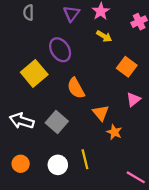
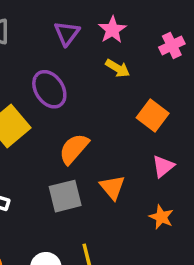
orange semicircle: (76, 88) -> (74, 149), turned 70
gray square: (57, 122) -> (65, 196), moved, turned 35
orange star: (114, 132) -> (161, 217), moved

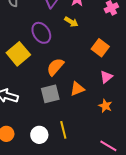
yellow arrow: (118, 68) -> (71, 22), moved
orange triangle: (112, 187) -> (77, 89), turned 49

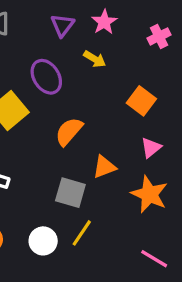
gray square: (50, 94) -> (70, 193), moved, turned 30
orange star: (105, 106) -> (149, 194), size x1.6
yellow line: (63, 130) -> (82, 233), turned 48

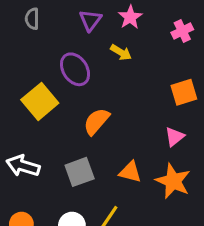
orange square: (141, 101) -> (184, 92), moved, turned 36
orange triangle: (104, 167) -> (130, 172), moved, turned 35
gray square: (70, 193) -> (80, 172), moved, turned -36

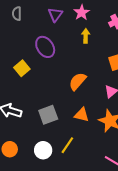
yellow arrow: (121, 52) -> (86, 36), moved, turned -120
yellow square: (40, 101) -> (22, 68), size x0.7
orange semicircle: (96, 121) -> (78, 81), moved

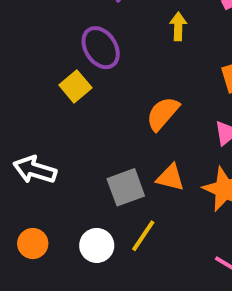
yellow square: (22, 68) -> (75, 86), moved
gray square: (48, 115) -> (126, 187), moved

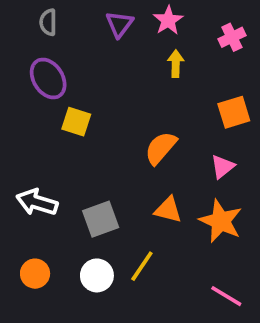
purple ellipse: (101, 48) -> (48, 79), moved
yellow square: (75, 86) -> (76, 122), turned -32
gray square: (126, 187) -> (101, 219), moved

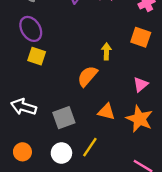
yellow arrow: (176, 64) -> (106, 51), moved
orange square: (234, 112) -> (141, 37), moved, turned 36
yellow square: (76, 122) -> (37, 56), moved
orange semicircle: (161, 148) -> (87, 76), moved

